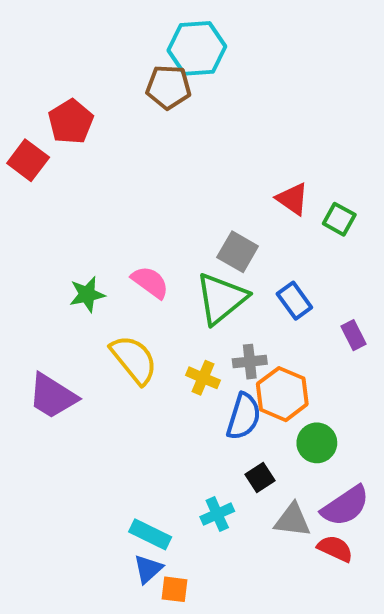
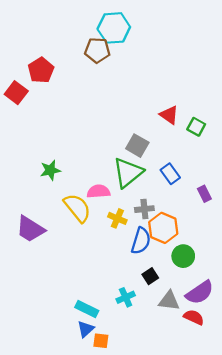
pink semicircle: (150, 282) -> (99, 191), moved, turned -40

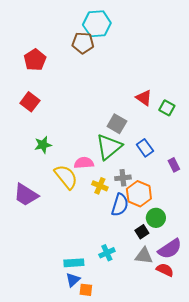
red square: (16, 93) -> (30, 102), moved
black square: (150, 276) -> (142, 232), moved
cyan rectangle: (87, 309) -> (74, 263), turned -30

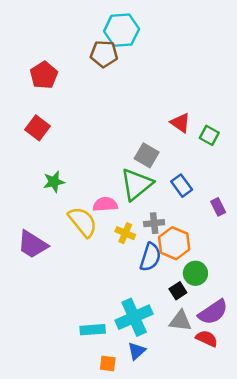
cyan cross: (107, 253) -> (134, 317), size x1.8
blue triangle: (73, 280) -> (137, 351), moved

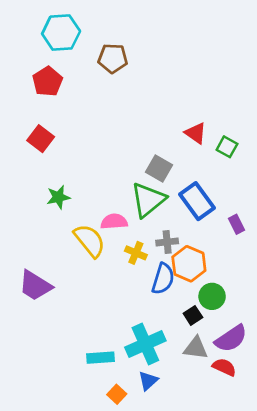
cyan hexagon: (122, 30) -> (61, 33), moved
blue rectangle: (182, 186) -> (197, 201), size x1.5
purple trapezoid: (33, 244) -> (35, 286), moved
orange square: (108, 364) -> (117, 394), turned 36

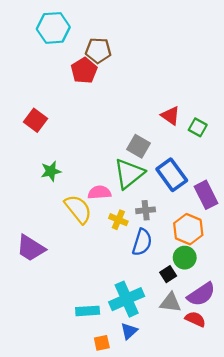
red pentagon: (47, 81) -> (84, 71), moved
purple rectangle: (236, 224) -> (206, 195), size x1.6
orange hexagon: (189, 264) -> (188, 229), moved
orange square: (117, 394) -> (102, 343), turned 35

